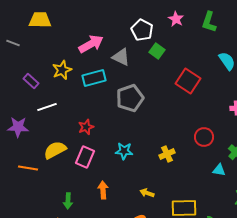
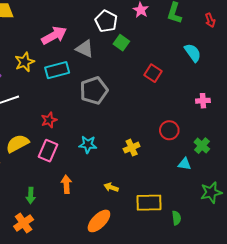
red square: (188, 81) -> (153, 73), size x0.7

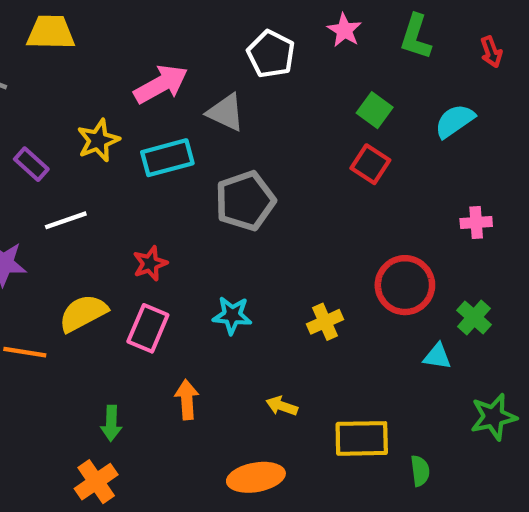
green square: (121, 43) -> (375, 110), moved
cyan semicircle: (193, 53) -> (455, 121), turned -90
red circle: (169, 130) -> (405, 285), size x1.4
orange ellipse: (99, 221) -> (256, 477), turned 35

